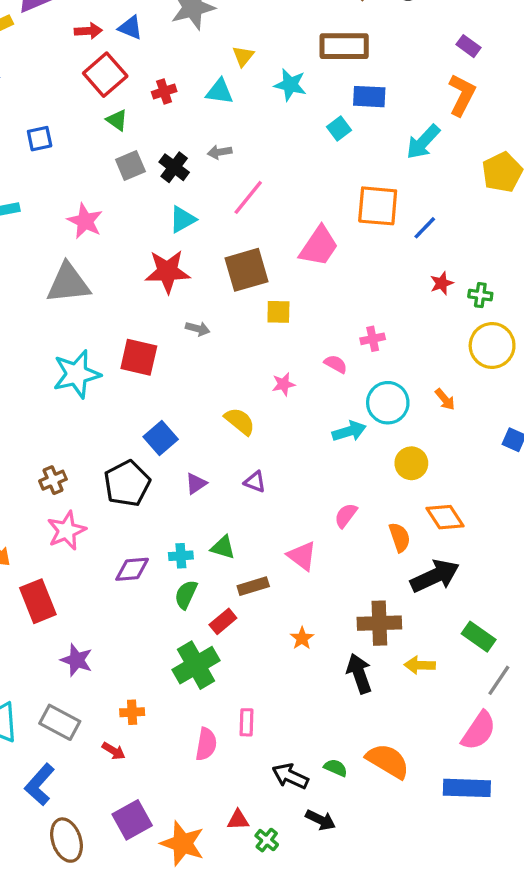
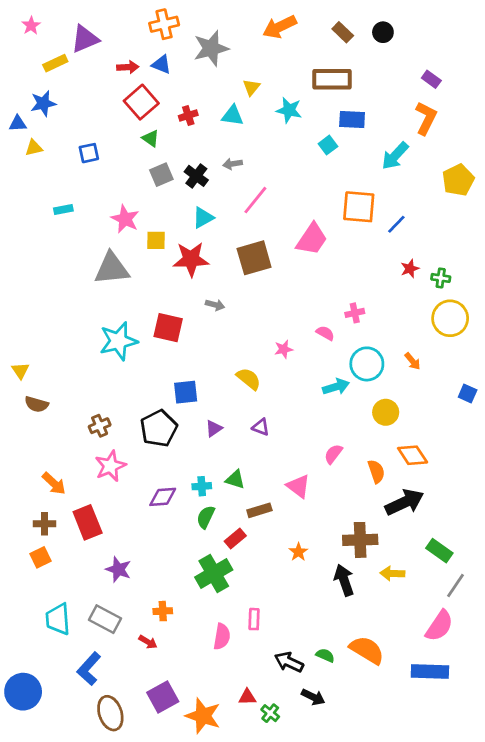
yellow square: (278, 312) -> (156, 240), moved
blue square: (161, 438) -> (186, 392), turned 35

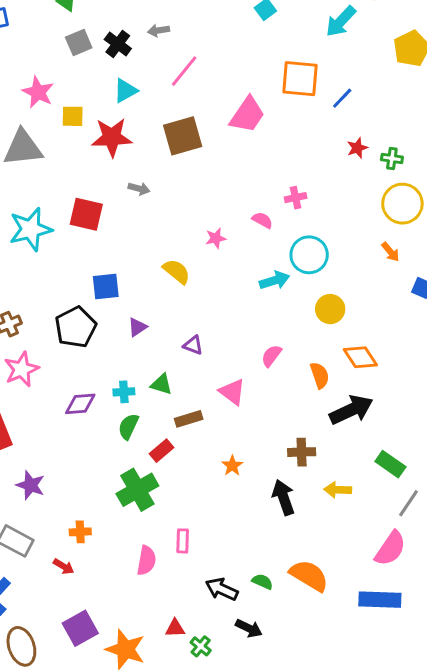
orange arrow: (413, 361) -> (390, 252), moved
purple triangle: (261, 427) -> (193, 345), moved
brown cross: (360, 540) -> (302, 452), size x0.7

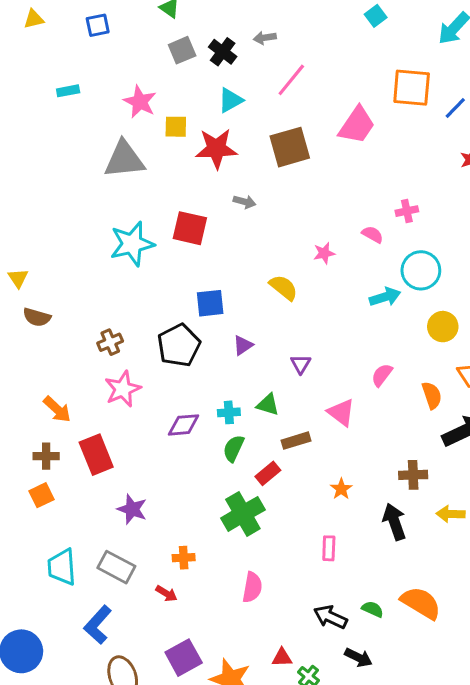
purple triangle: (193, 345) -> (301, 364), turned 40
pink rectangle: (183, 541) -> (329, 548), moved

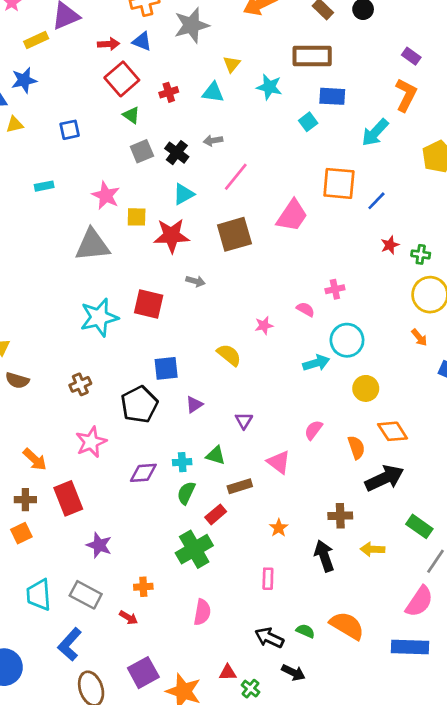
brown cross: (110, 342) -> (80, 384), moved

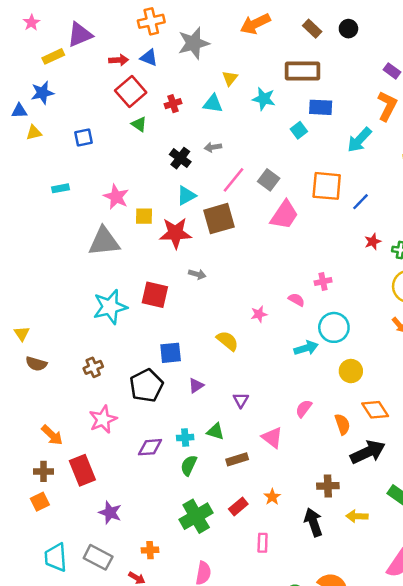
gray square: (142, 151) -> (269, 180), moved, turned -30
brown square: (234, 234) -> (219, 219), moved
red rectangle: (216, 514) -> (238, 507), moved

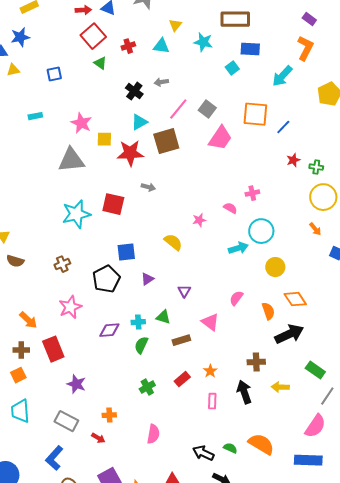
green cross: (196, 516) -> (147, 387), size x0.6
pink rectangle: (263, 543) -> (212, 401), moved
cyan trapezoid: (56, 557) -> (20, 411), moved

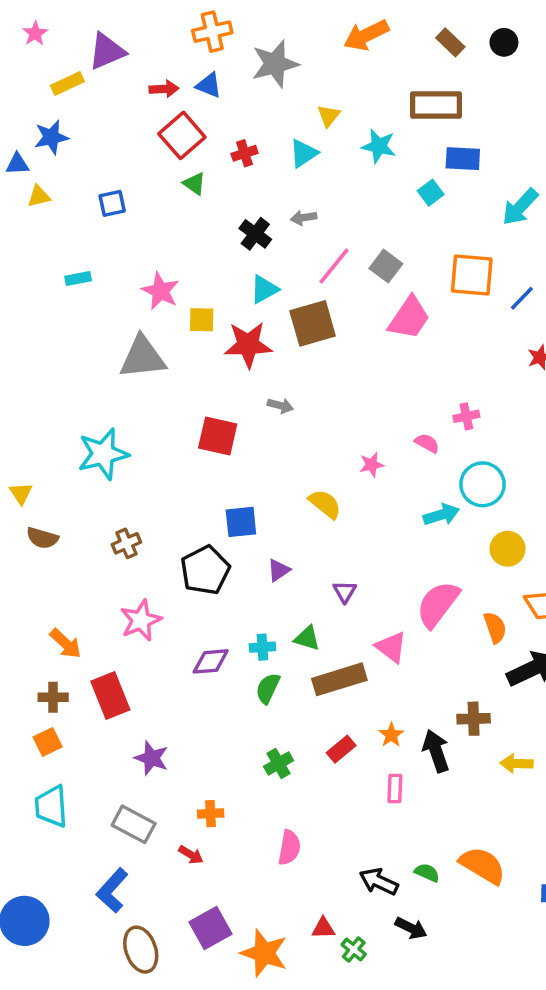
cyan triangle: (161, 46) -> (304, 153), turned -42
cyan star: (76, 214) -> (103, 454), moved
pink semicircle: (236, 298) -> (438, 604), size x1.8
brown rectangle: (181, 340) -> (339, 679), size x1.6
black arrow: (244, 392) -> (436, 751), moved

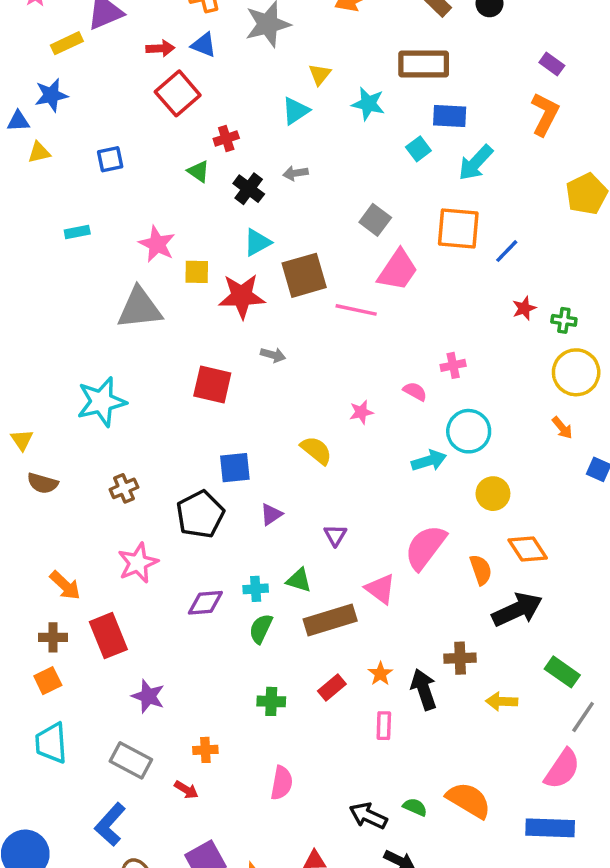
red cross: (245, 153) -> (226, 138), moved
green triangle: (194, 184) -> (198, 171), moved
cyan arrow: (520, 207) -> (476, 163), moved
pink line: (334, 266) -> (356, 310), moved, turned 63
green cross: (279, 763) -> (271, 701), turned 32

